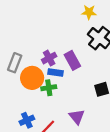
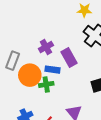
purple cross: (49, 58) -> (46, 47), moved

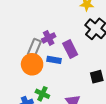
gray rectangle: (13, 61) -> (34, 48), moved
green cross: (46, 84) -> (42, 94), moved, turned 32

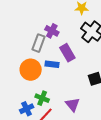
purple cross: (49, 38) -> (52, 31), moved, turned -32
gray rectangle: (34, 48) -> (39, 43), moved

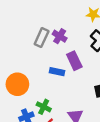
gray rectangle: (39, 43) -> (42, 38), moved
orange circle: (31, 70) -> (17, 84), moved

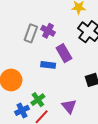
green cross: (44, 107) -> (38, 100), turned 32

